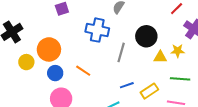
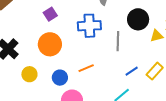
orange circle: (49, 49) -> (50, 44), moved
orange line: (83, 71) -> (86, 68), turned -42

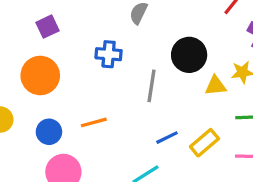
blue cross: (89, 26) -> (109, 54), size x0.7

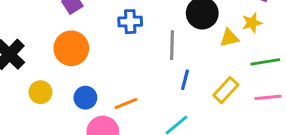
orange line: (94, 122) -> (126, 104), moved
blue line: (167, 138) -> (185, 80), moved, turned -42

